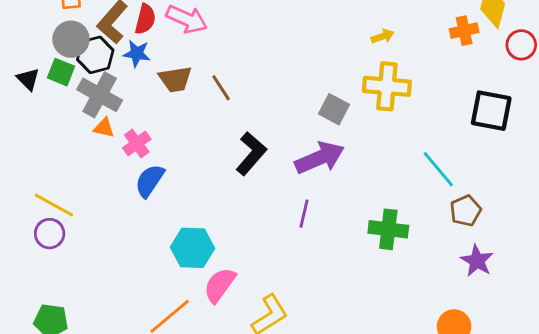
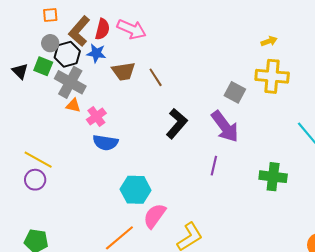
gray circle: (71, 39) -> (50, 43), size x0.7
purple arrow: (320, 158) -> (225, 127), turned 76
blue semicircle: (150, 181) -> (105, 143), turned -115

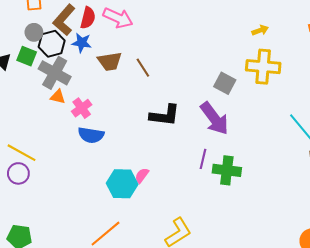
black L-shape: (177, 123) -> (165, 115), turned 56
green cross: (273, 177) -> (227, 170), moved
pink semicircle: (155, 216) -> (142, 176), moved, size x0.6

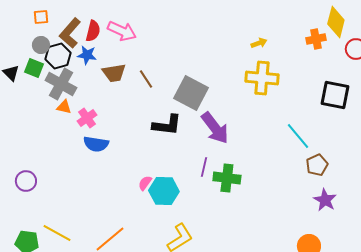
gray square: (225, 83) -> (191, 93), moved, size x1.6
yellow line: (21, 153) -> (57, 233), moved
cyan hexagon: (122, 184) -> (164, 191), moved

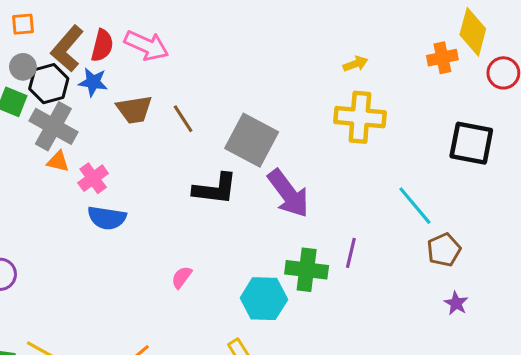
purple line: (204, 167) -> (351, 253), moved
cyan hexagon: (164, 191) -> (264, 299), moved
purple star: (325, 200) -> (456, 303), size x0.7

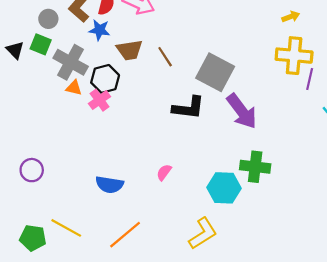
black hexagon: (49, 84) -> (105, 79), moved
blue semicircle: (107, 218) -> (109, 185), moved
purple line: (351, 253) -> (310, 79), moved

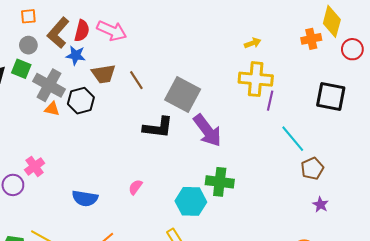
pink cross: (99, 100) -> (35, 166), moved

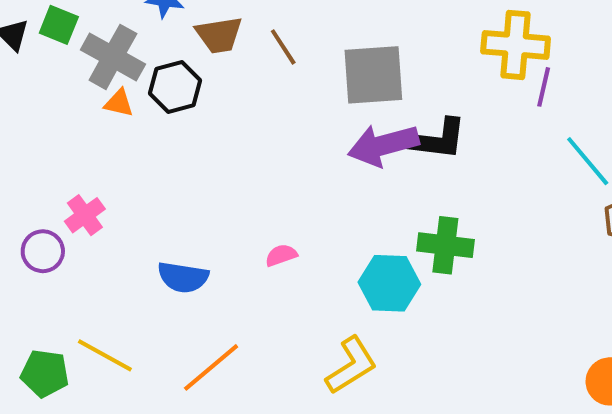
gray square: (183, 94) -> (373, 75), turned -32
black L-shape: (158, 127) -> (437, 139), moved
purple arrow: (207, 130) -> (383, 145), moved, turned 112
pink semicircle: (135, 187) -> (281, 255), turned 35

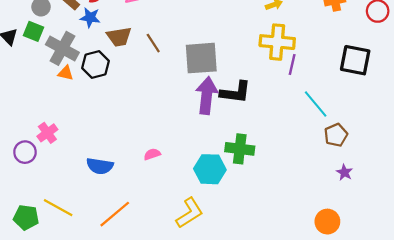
purple arrow: (383, 145) -> (207, 95), turned 111

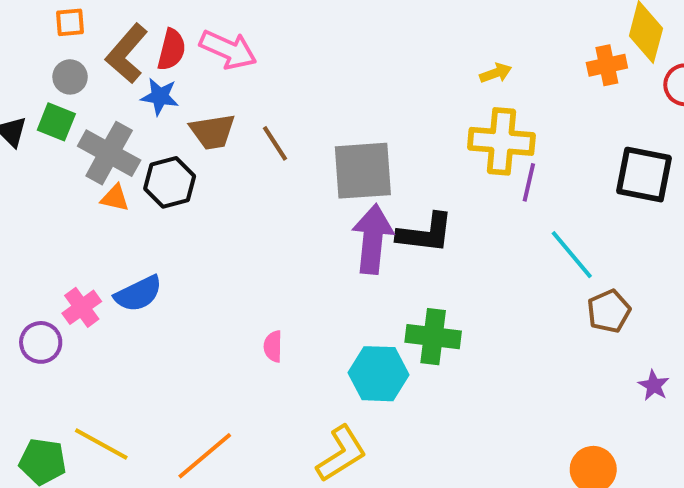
pink semicircle: (152, 154) -> (273, 346), turned -70
blue semicircle: (100, 166) -> (138, 294), moved, turned -35
purple star: (344, 172) -> (654, 385), moved

